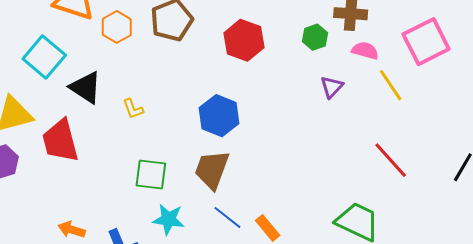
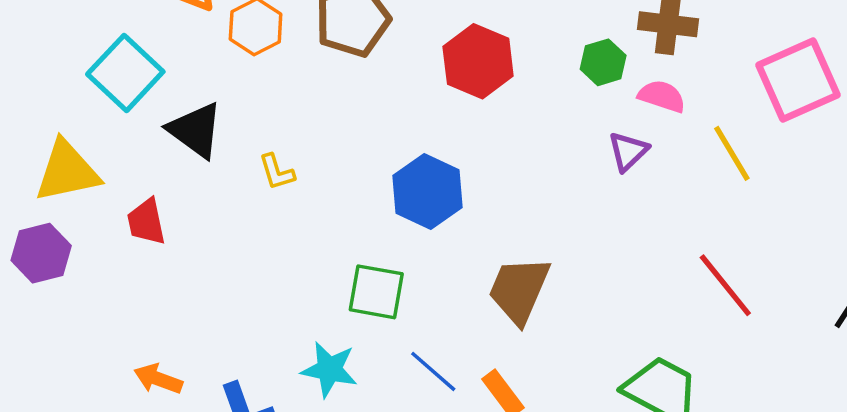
pink semicircle: (365, 51) -> (662, 96), moved
red trapezoid: (60, 141) -> (146, 222), size x0.6
brown trapezoid: (212, 170) -> (519, 290), moved
green square: (151, 175) -> (376, 292), moved

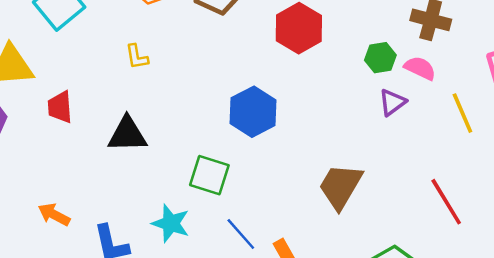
green hexagon: (603, 62) -> (380, 58), moved
black triangle: (195, 130) -> (127, 134), moved, turned -45
yellow L-shape: (277, 172) -> (137, 57), moved
brown trapezoid: (519, 290) -> (340, 186), moved

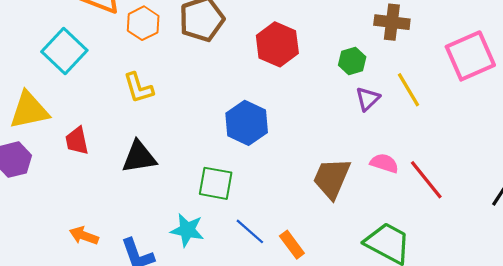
yellow L-shape: (137, 57) -> (138, 88), size x1.4
pink semicircle: (420, 68) -> (384, 163), moved
yellow line: (462, 113) -> (408, 90), moved

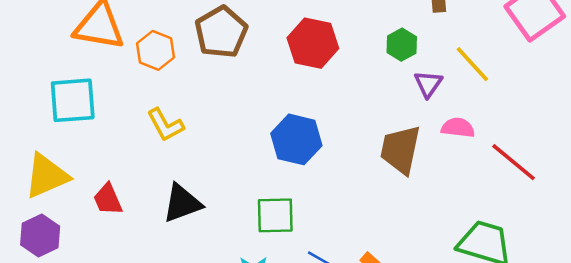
cyan square: (64, 51) -> (73, 100), turned -36
pink semicircle: (384, 163) -> (458, 128), moved
brown trapezoid: (332, 178) -> (400, 150), moved

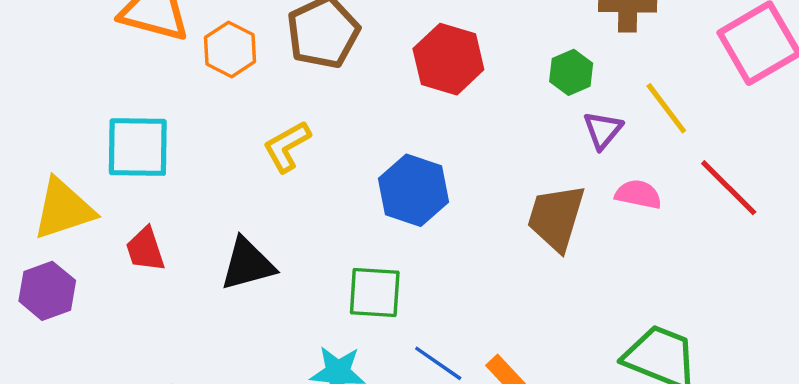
cyan square: (73, 100) -> (138, 147), moved
yellow L-shape: (165, 125) -> (287, 146), moved, turned 84
red line: (514, 162) -> (729, 188), moved

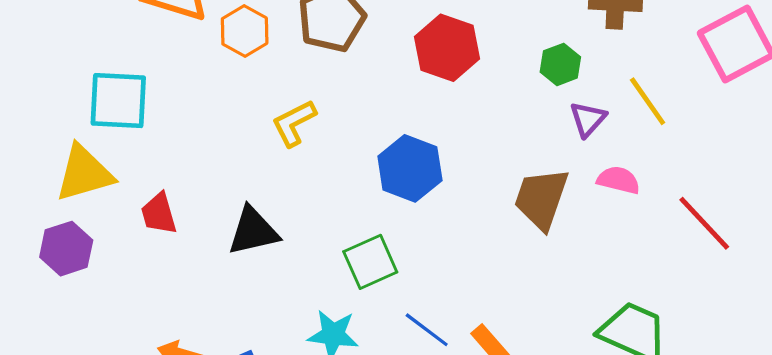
cyan square: (138, 147) -> (118, 101), moved
red line: (729, 188) -> (704, 223), moved
green square: (375, 293) -> (370, 262), turned -30

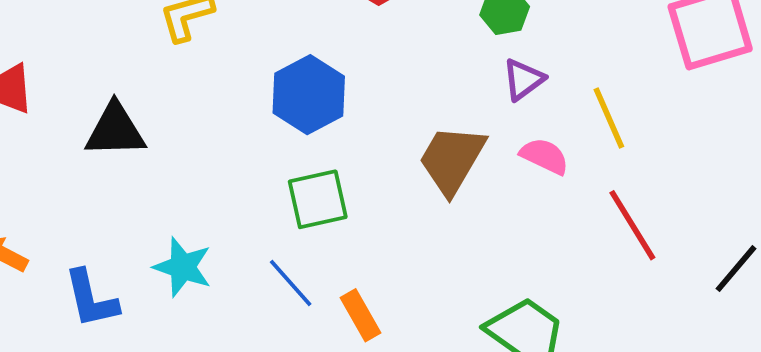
yellow line: (648, 101) -> (609, 118), moved
green square: (370, 262) -> (318, 199), moved

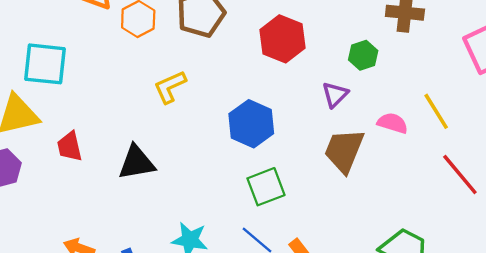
purple triangle: (523, 79) -> (335, 95), moved
pink semicircle: (544, 156) -> (393, 123), moved

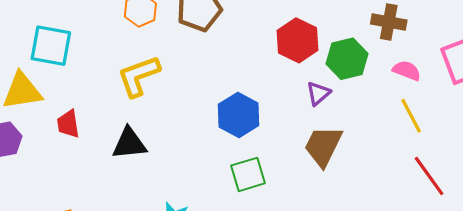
red hexagon: (283, 39) -> (298, 40), moved
green hexagon: (363, 55) -> (347, 59), size x1.5
yellow L-shape: (170, 87) -> (139, 76), moved, size x1.4
pink semicircle: (393, 123) -> (407, 71), moved

